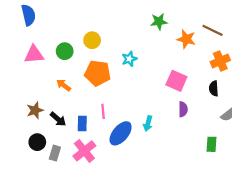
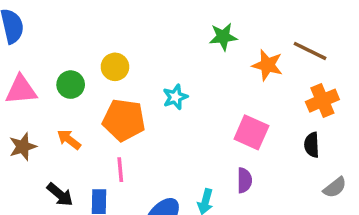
purple semicircle: (183, 109) -> (244, 180), moved
brown star: (35, 110) -> (23, 147), moved
pink line: (103, 111) -> (120, 170), moved

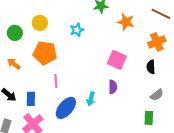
brown line: (310, 51) -> (161, 14), moved
cyan star: (175, 97) -> (77, 30), moved
pink line: (120, 170) -> (56, 81), moved
gray semicircle: (335, 187) -> (157, 95), moved

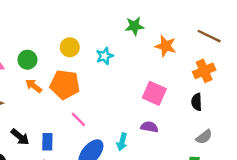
yellow circle: (40, 23) -> (70, 47), moved
orange arrow: (14, 64) -> (34, 86), moved
pink line: (56, 81) -> (78, 119), turned -40
purple semicircle: (113, 87) -> (149, 127), turned -80

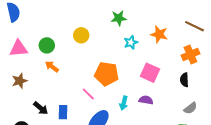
green star: (134, 26) -> (119, 18), moved
cyan star: (105, 56) -> (131, 42), moved
orange pentagon: (65, 85) -> (107, 74), moved
cyan arrow: (122, 142) -> (124, 103), moved

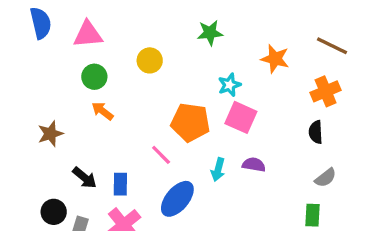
cyan star: (131, 42) -> (229, 85), moved
pink triangle: (18, 48) -> (88, 34), moved
pink square: (150, 73) -> (241, 117), moved

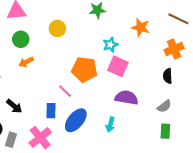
orange arrow: (102, 111) -> (26, 62), turned -64
purple semicircle: (254, 165) -> (127, 98), size x1.5
cyan arrow: (218, 170) -> (110, 125), moved
gray semicircle: (326, 178) -> (164, 106), moved
blue rectangle: (120, 184) -> (51, 111), moved

